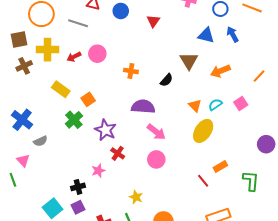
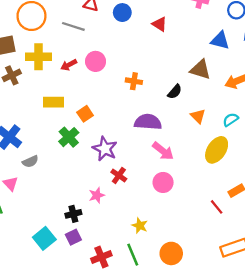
red triangle: (153, 21) -> (160, 24), turned -32
brown triangle: (189, 61) -> (200, 70), turned -42
yellow rectangle: (61, 89) -> (54, 102), turned -36
orange triangle: (195, 106) -> (198, 116), moved

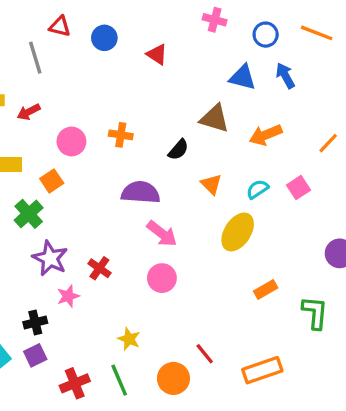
gray line: (73, 26) -> (35, 58), turned 55
pink circle: (96, 61) -> (71, 141), moved
purple star: (105, 149) -> (50, 258), moved
red line: (217, 207) -> (205, 354), moved

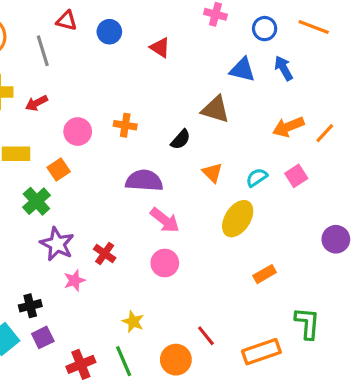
orange arrow: (266, 135) -> (288, 127), moved
green L-shape: (315, 313) -> (307, 323), moved
black cross: (35, 322) -> (30, 306), moved

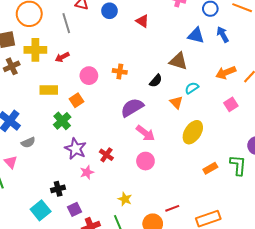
cyan semicircle: (257, 177) -> (192, 88), moved
purple semicircle: (144, 181) -> (132, 108), turned -35
green L-shape: (307, 323) -> (238, 165), moved
red line: (206, 336) -> (172, 208), turned -72
purple square: (43, 337) -> (74, 209), moved

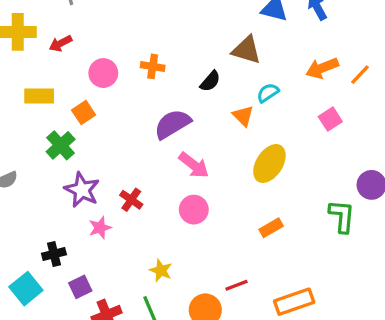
orange rectangle: (210, 168) -> (271, 228), moved

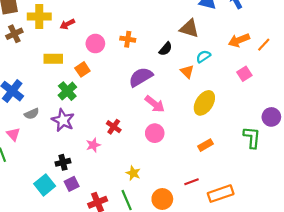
purple star: (82, 190) -> (63, 120), moved
red line: (237, 285) -> (191, 182), moved
purple square: (80, 287) -> (72, 184), moved

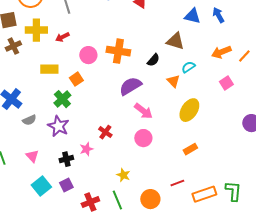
orange cross: (128, 39) -> (118, 51), size x1.6
pink triangle: (13, 134) -> (32, 156), moved
green L-shape: (252, 137) -> (233, 191), moved
black cross: (63, 162) -> (66, 159), moved

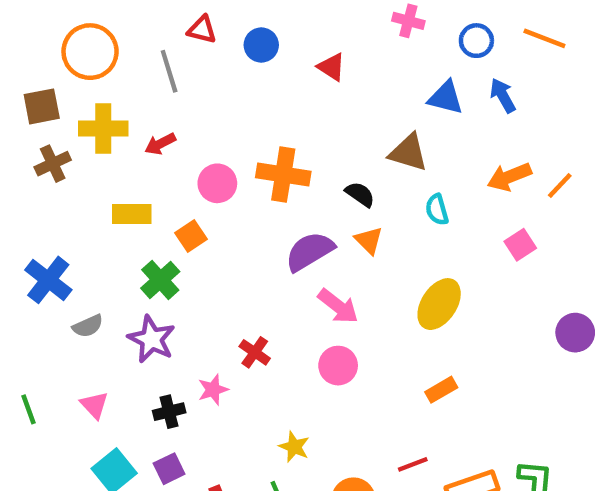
black semicircle: (153, 60) -> (360, 194), turned -96
cyan semicircle: (188, 67) -> (437, 210), turned -72
orange triangle: (173, 81) -> (369, 240), moved

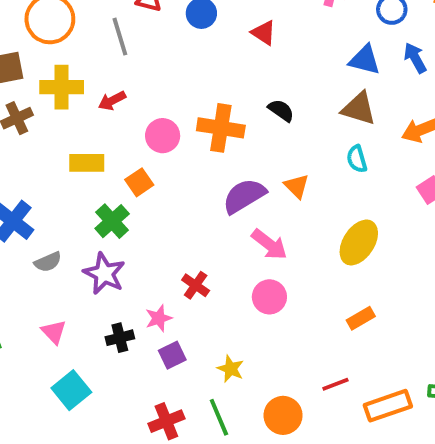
brown triangle: (408, 153) -> (359, 108), moved
black semicircle: (360, 194) -> (281, 110), moved
purple square: (169, 469) -> (172, 355), moved

